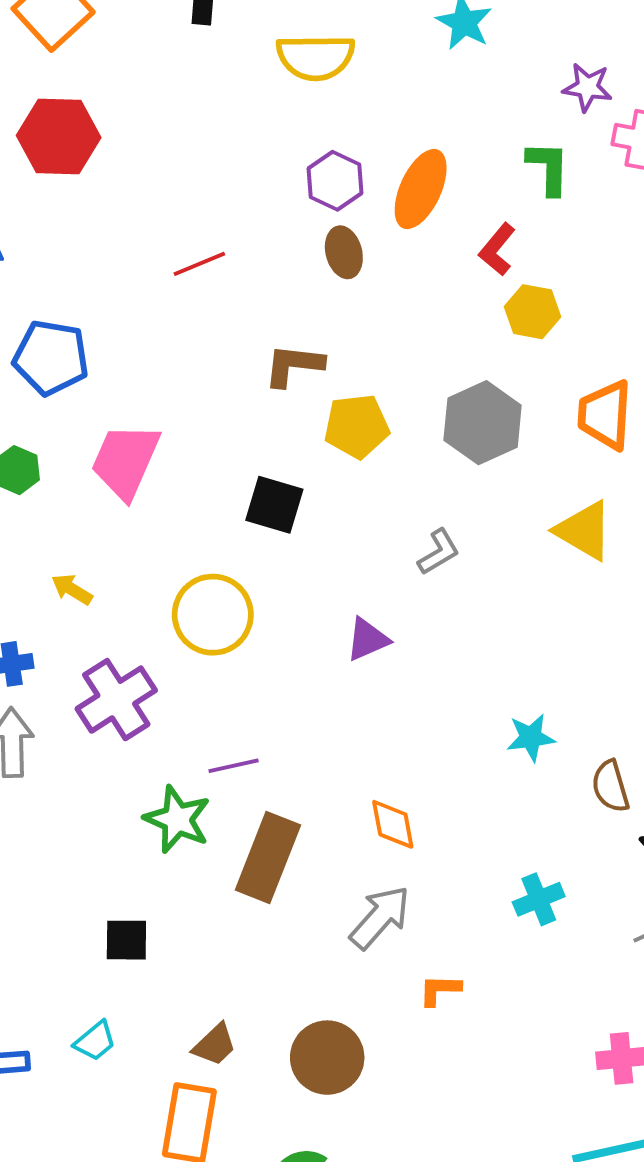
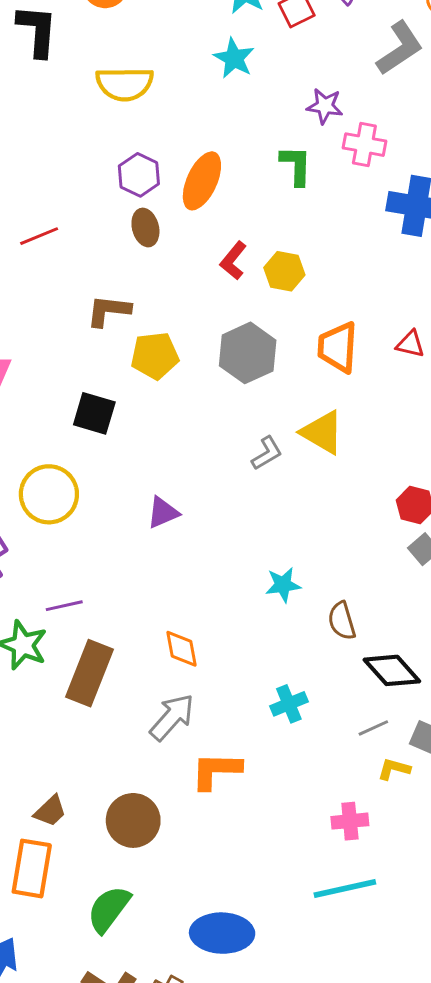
red L-shape: (497, 249) -> (233, 261), moved
gray L-shape: (439, 552) -> (267, 453), moved
orange L-shape: (440, 990) -> (216, 771), size x1.6

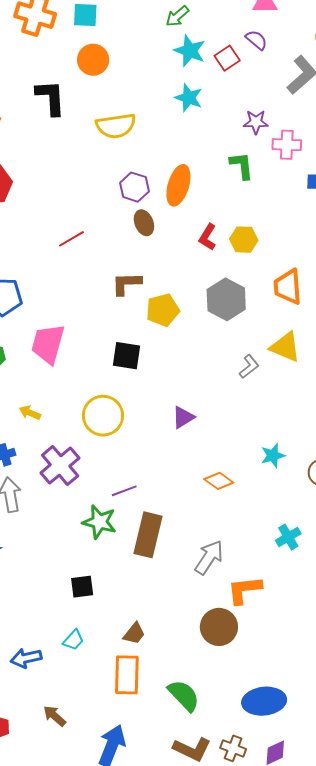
orange diamond: (181, 649) -> (219, 481), moved, turned -36
brown circle: (133, 820) -> (219, 627), moved
green semicircle: (109, 909) -> (184, 695), turned 108

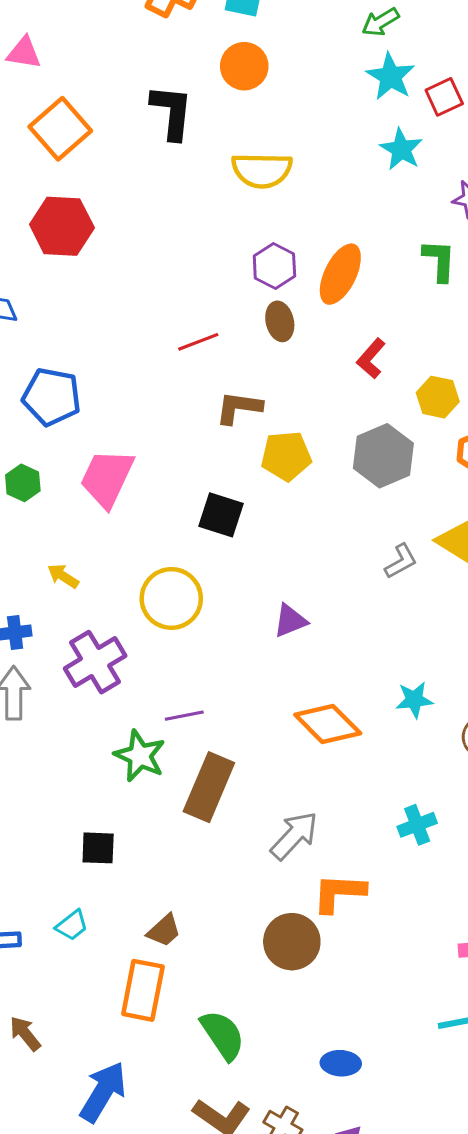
cyan star: (189, 98) -> (401, 149), moved
red line: (72, 239) -> (198, 342), moved
yellow hexagon: (244, 240) -> (438, 397), moved
orange diamond: (219, 481) -> (328, 724), size x1.5
blue ellipse: (264, 701) -> (341, 1063), size x0.6

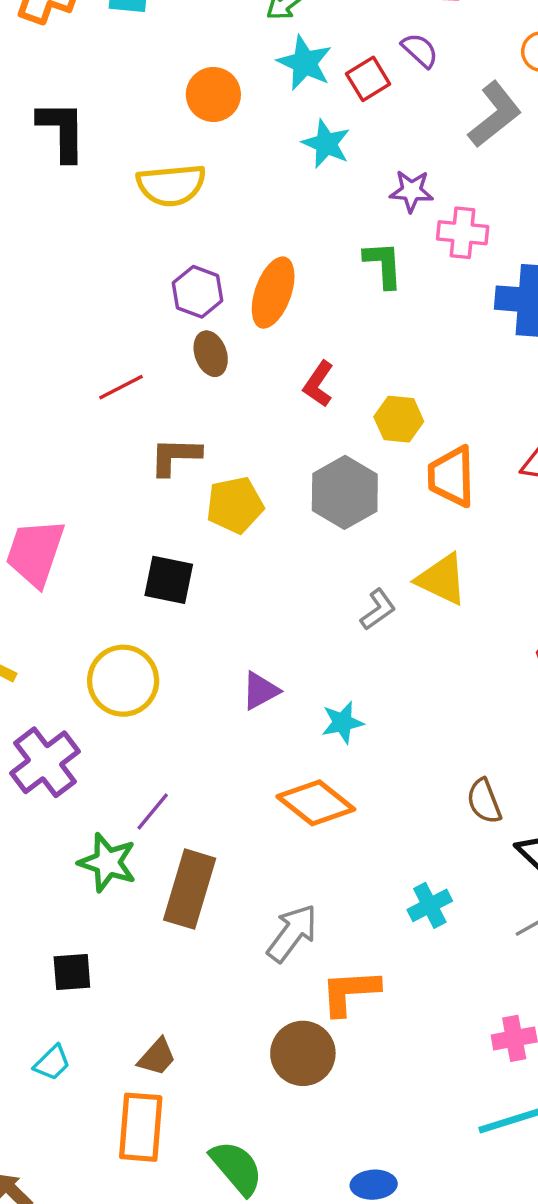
orange circle: (244, 66) -> (213, 94), moved
cyan star: (414, 700) -> (342, 722), moved
purple line: (184, 716) -> (153, 811), turned -33

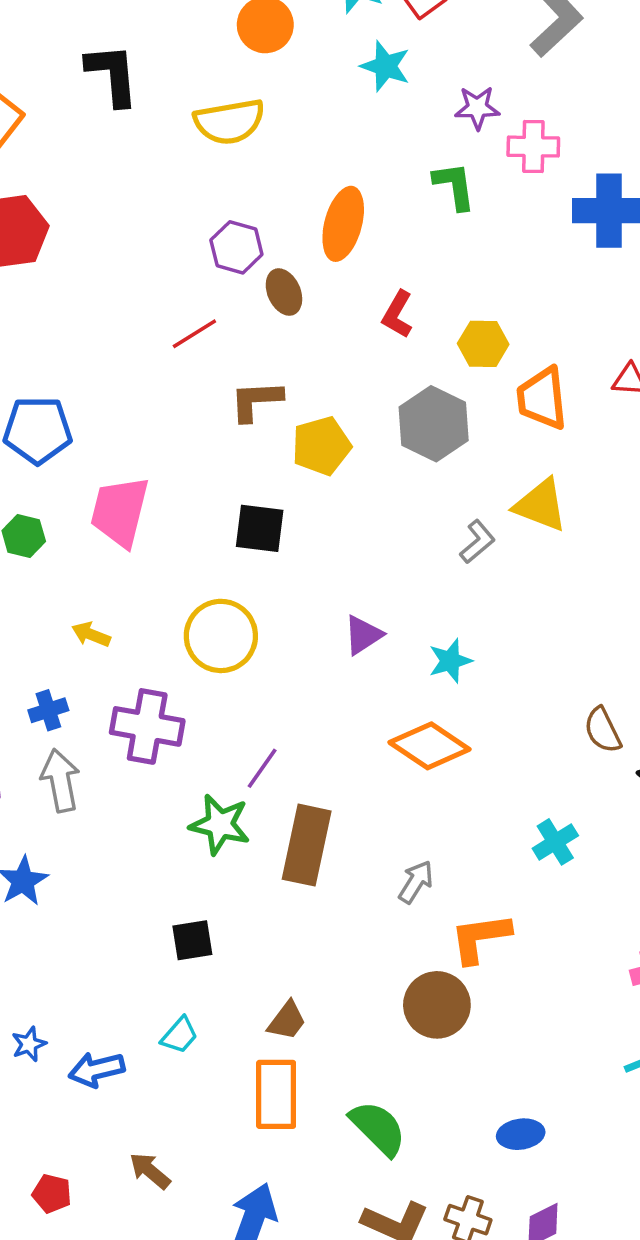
purple hexagon: (198, 292) -> (236, 247), moved
purple cross: (45, 762) -> (147, 726), turned -38
gray arrow: (292, 933) -> (416, 882), size x0.7

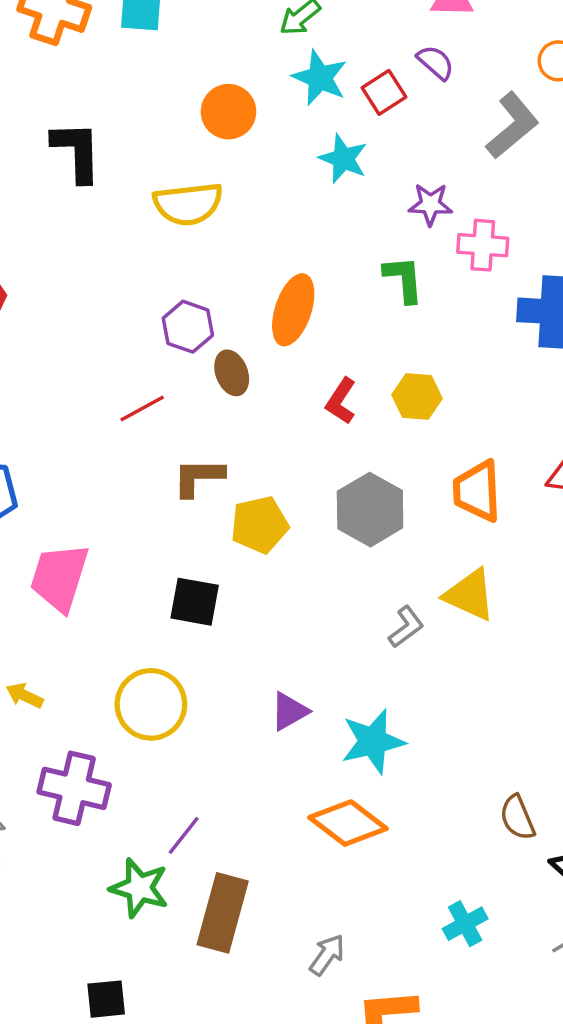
yellow hexagon: (483, 344) -> (417, 397), moved
cyan star: (450, 661) -> (373, 741), size x1.5

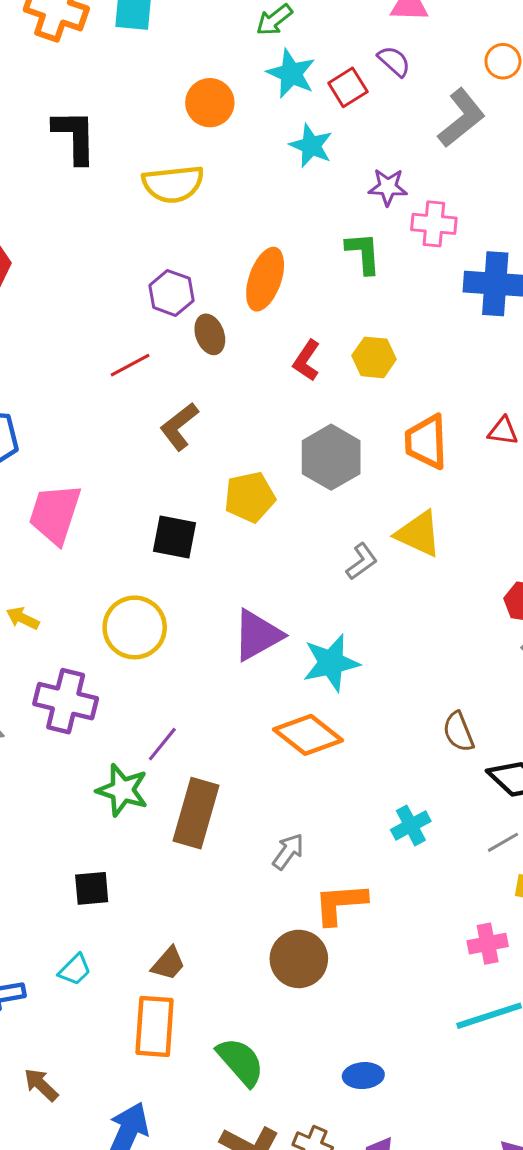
brown L-shape: (198, 477) -> (179, 426), turned -39
yellow pentagon: (259, 525) -> (250, 497), moved
purple triangle: (289, 711) -> (257, 635), size x1.5

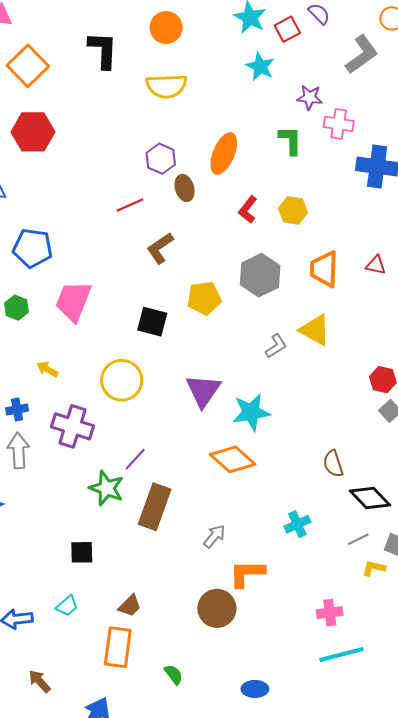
orange circle: (210, 103) -> (166, 28), moved
purple triangle: (257, 635) -> (203, 391), turned -30
pink cross: (488, 944) -> (330, 613), moved
green semicircle: (241, 1062) -> (174, 674), size x0.6

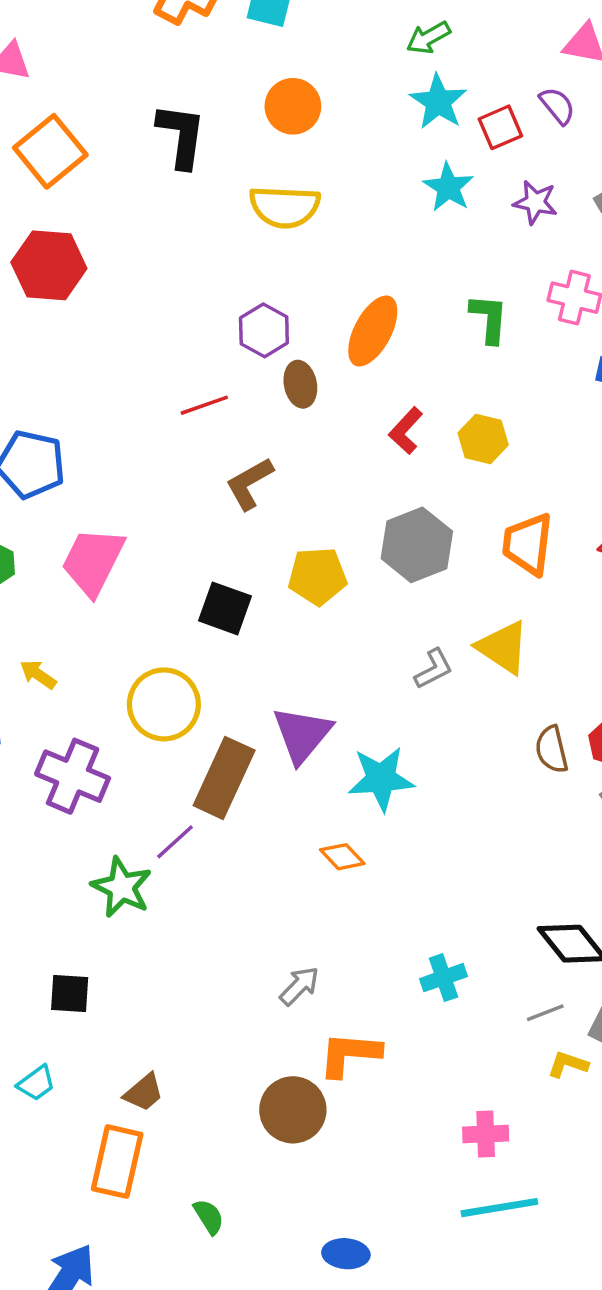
purple star: (310, 97) -> (535, 202), moved
orange diamond: (233, 459) -> (342, 857), size x0.6
brown semicircle: (333, 464) -> (552, 749), moved
brown rectangle: (155, 507) -> (224, 778), moved

